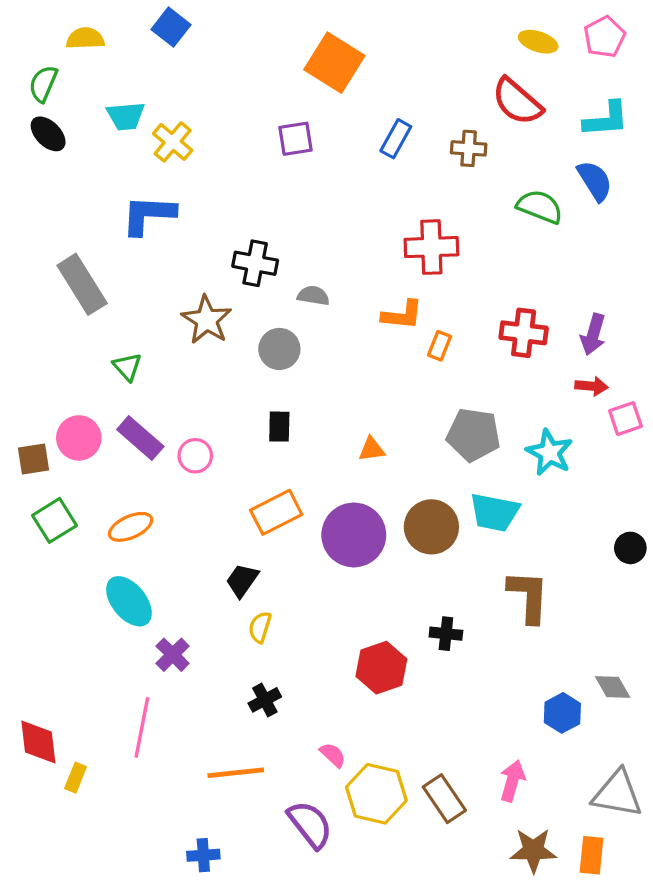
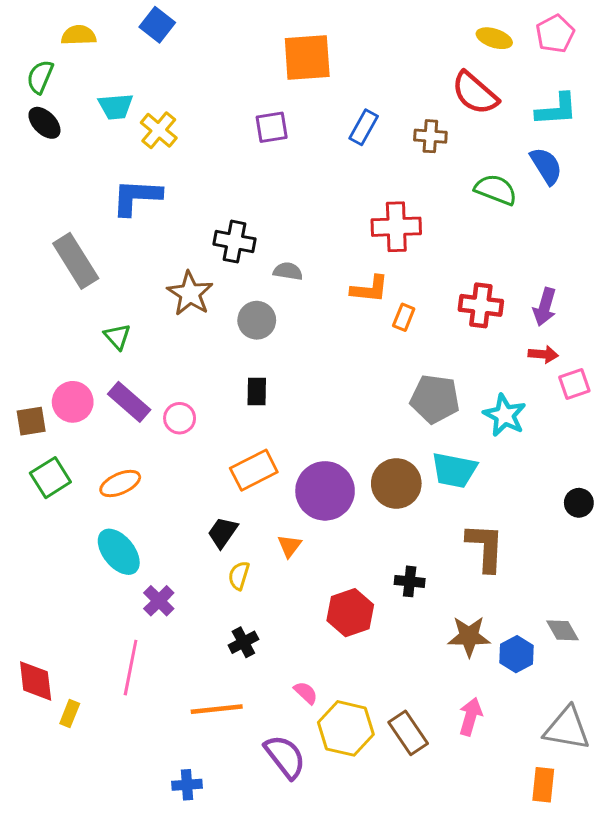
orange square: (334, 63) -> (307, 57), turned -36
orange triangle: (372, 449) -> (289, 546), moved, turned -45
brown star: (533, 850) -> (469, 636), moved

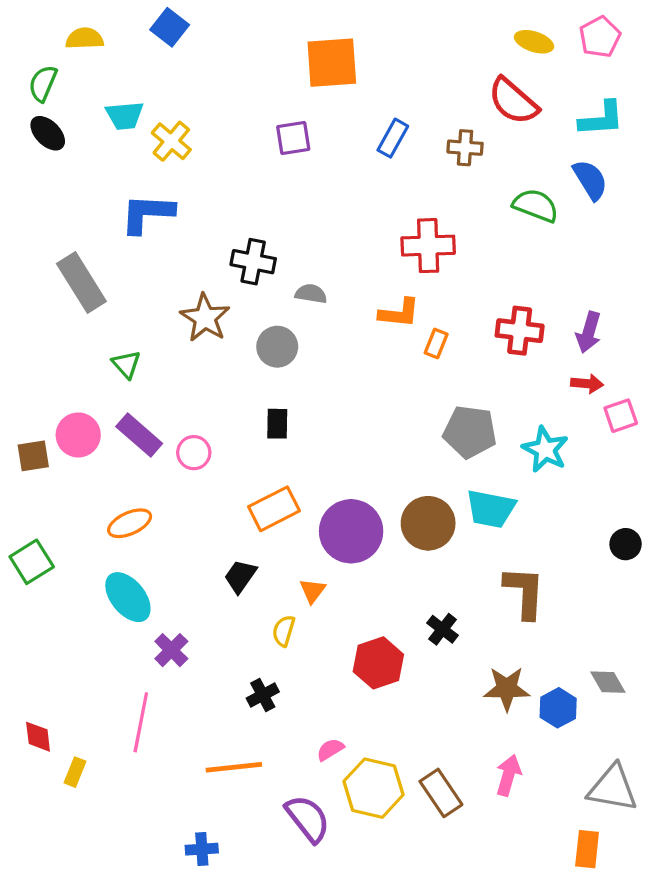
green square: (50, 478) -> (32, 562), moved
yellow semicircle: (239, 576) -> (284, 631), moved
black cross: (410, 581) -> (443, 629), turned 32
red diamond: (36, 681) -> (38, 737), size x0.7
pink semicircle: (306, 693) -> (330, 750), turned -75

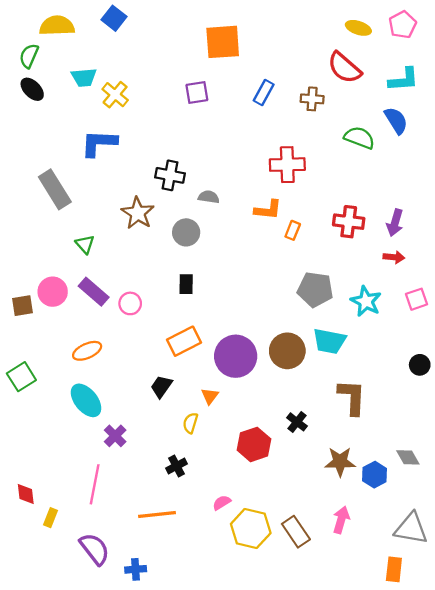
yellow semicircle: (85, 39) -> (57, 26), size x1.4
pink square: (621, 416) -> (417, 299), moved
purple semicircle: (308, 819) -> (95, 549), moved

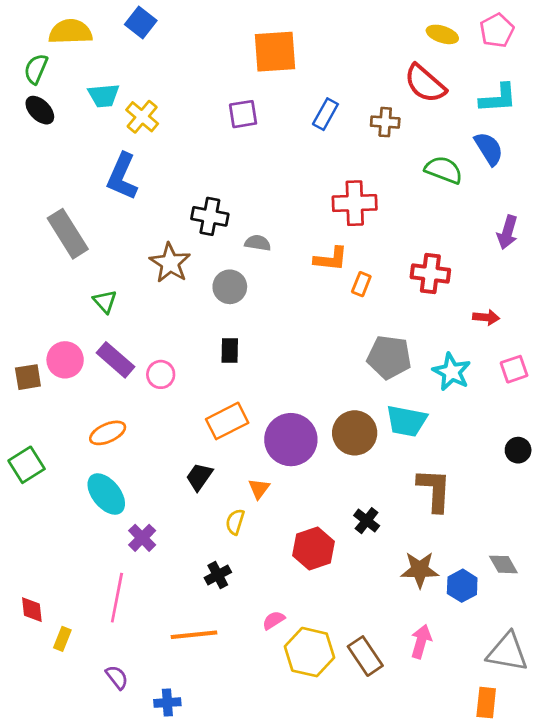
blue L-shape: (99, 143) -> (122, 177), turned -69
purple arrow: (395, 223) -> (507, 232), moved
purple semicircle: (95, 549) -> (117, 677), size x0.6

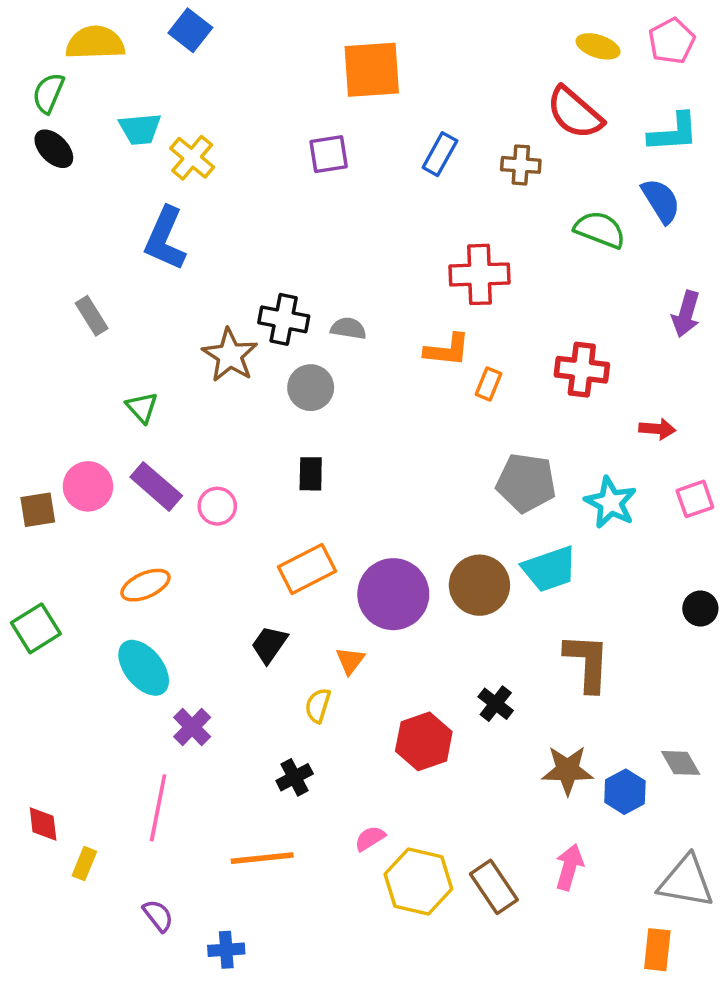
black cross: (210, 216) -> (284, 319), moved
gray rectangle: (68, 234) -> (92, 316), size x0.6
cyan trapezoid: (406, 421) -> (550, 569), turned -30

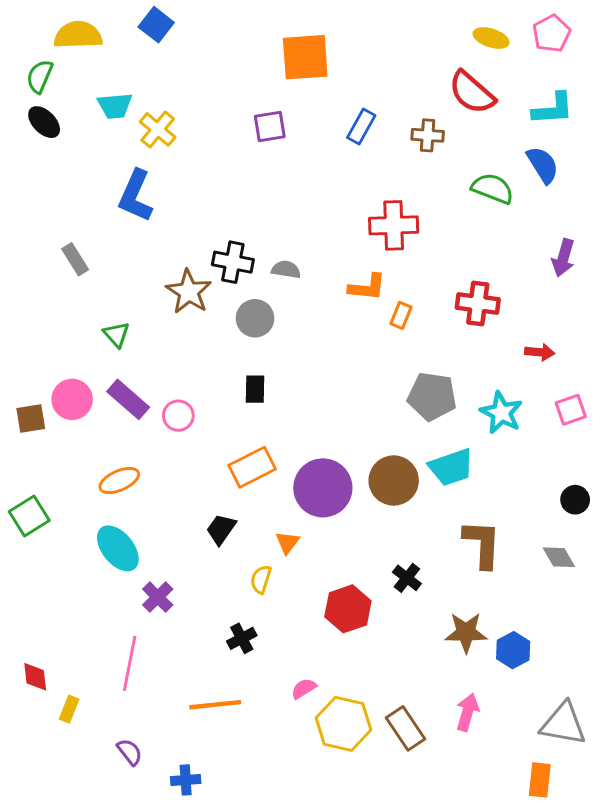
gray diamond: (681, 763) -> (559, 557), moved

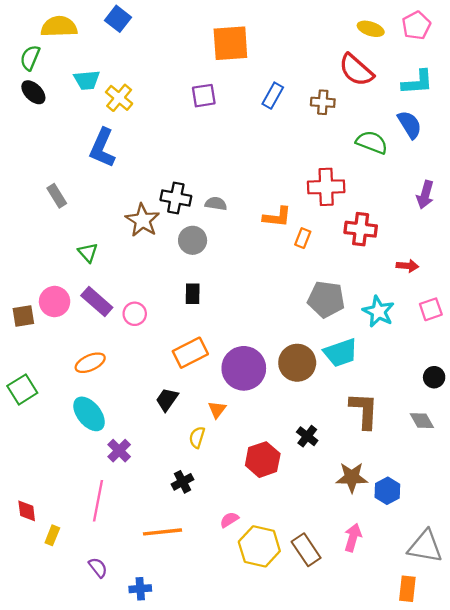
red cross: (394, 225) -> (326, 187), moved

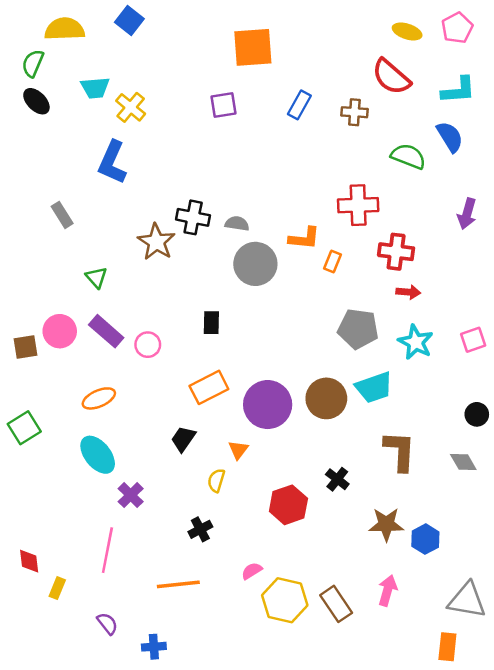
gray circle: (193, 240) -> (255, 264), moved, size x1.4
red arrow: (407, 266) -> (408, 292), moved

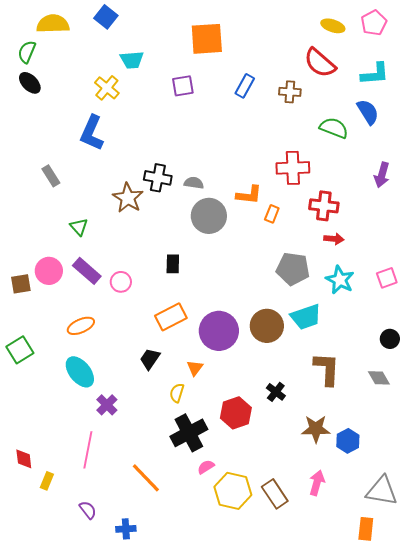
cyan trapezoid: (95, 88) -> (132, 60), moved
black cross: (200, 529) -> (189, 433), moved, size x1.8
orange line: (178, 584) -> (146, 478), turned 52

